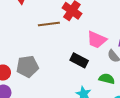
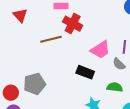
pink trapezoid: (97, 40) -> (100, 50), turned -50

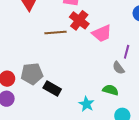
pink trapezoid: (100, 50) -> (102, 33), moved
black rectangle: (85, 72) -> (52, 88), moved

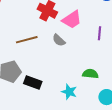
brown line: (55, 32) -> (27, 40), moved
gray semicircle: (118, 68) -> (59, 40), moved

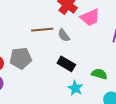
gray semicircle: (59, 40) -> (64, 35), moved
black rectangle: (33, 82) -> (66, 64), moved

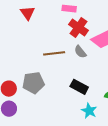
gray semicircle: (64, 35) -> (80, 52), moved

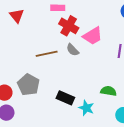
gray pentagon: (33, 83) -> (28, 85), turned -30
black rectangle: (79, 87) -> (65, 98), moved

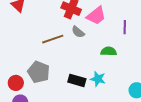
green semicircle: (108, 91) -> (109, 51), moved
cyan star: (86, 108) -> (98, 79), moved

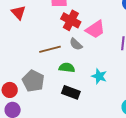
green semicircle: (109, 51) -> (67, 68), moved
cyan star: (98, 79) -> (99, 76), moved

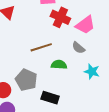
gray semicircle: (76, 44) -> (78, 48), moved
black rectangle: (71, 92) -> (50, 98), moved

